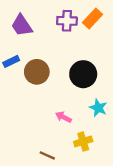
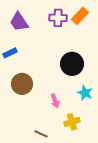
brown circle: (37, 72) -> (22, 84), moved
pink arrow: (63, 117) -> (55, 101), turned -136

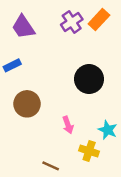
purple cross: (58, 18) -> (72, 22), turned -36
cyan star: (85, 93) -> (108, 130), moved
yellow cross: (72, 122) -> (89, 151), turned 35

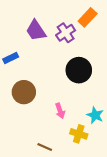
purple cross: (72, 22) -> (66, 33), moved
purple trapezoid: (23, 27) -> (36, 31), moved

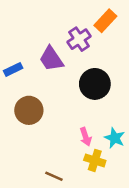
purple trapezoid: (36, 31) -> (51, 59), moved
pink arrow: (60, 111) -> (86, 137), moved

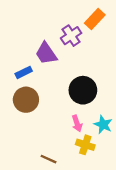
blue rectangle: (13, 69) -> (24, 72), moved
black circle: (95, 84) -> (83, 90), moved

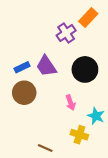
purple trapezoid: (46, 53) -> (46, 66), moved
black circle: (83, 90) -> (85, 69), moved
pink arrow: (77, 123) -> (71, 103), moved

